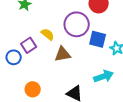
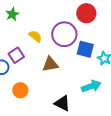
yellow semicircle: (48, 34) -> (35, 36), moved
orange circle: (33, 89) -> (20, 90), moved

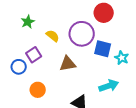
green star: (12, 14) -> (28, 22), moved

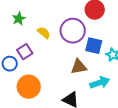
brown triangle: (68, 64) -> (79, 67), moved
orange circle: (38, 90) -> (29, 87), size x1.5

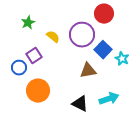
blue square: (94, 46) -> (103, 50), turned 30
cyan arrow: (100, 83) -> (109, 99), moved

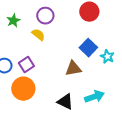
purple circle: (82, 35) -> (45, 16), moved, size x0.7
purple square: (34, 56) -> (26, 65), moved

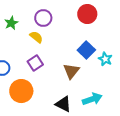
purple square: (26, 65) -> (35, 63), moved
brown triangle: (73, 69) -> (71, 71), turned -42

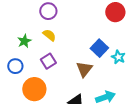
red circle: (87, 14) -> (115, 12), moved
purple circle: (43, 18) -> (48, 11), moved
green star: (11, 23) -> (24, 41), moved

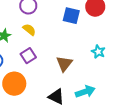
blue square: (99, 48) -> (71, 16), moved, turned -30

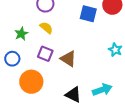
purple square: (28, 56) -> (45, 54), turned -35
brown triangle: (64, 64) -> (68, 59), moved, turned -36

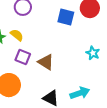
yellow semicircle: (46, 28) -> (17, 35), moved

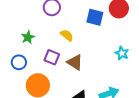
yellow semicircle: (17, 35) -> (67, 35), moved

